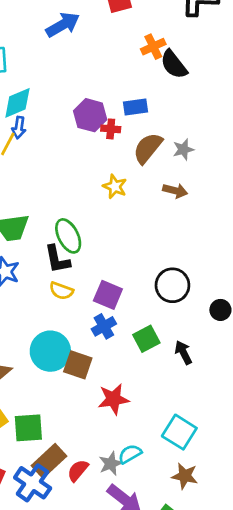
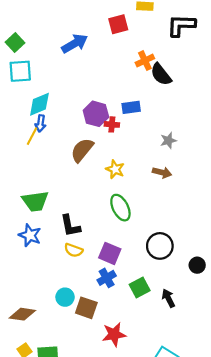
brown semicircle: (148, 148) -> (82, 150), moved
green ellipse: (68, 236) -> (120, 208), moved
cyan circle: (50, 351) -> (65, 297), size x0.6

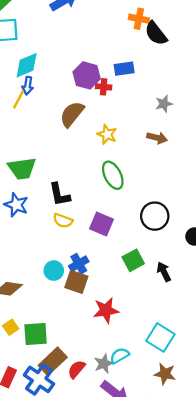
orange cross: (145, 61) -> (139, 19), turned 36
blue cross: (107, 278) -> (79, 264), moved

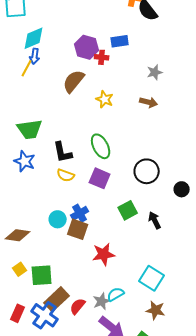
green ellipse: (113, 175) -> (101, 146), moved

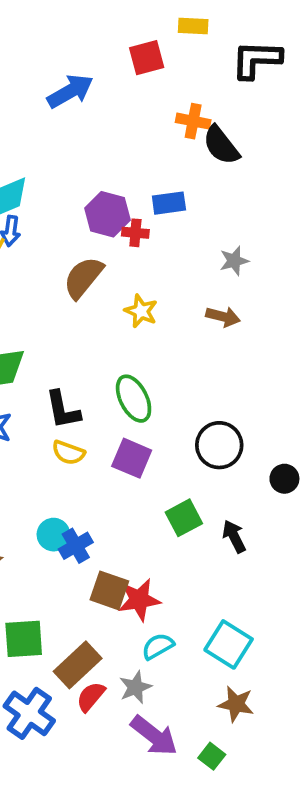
blue cross: (80, 213) -> (76, 546), moved
brown square: (78, 229) -> (109, 590), moved
cyan semicircle: (116, 294) -> (158, 646), moved
brown rectangle: (57, 299) -> (78, 665), moved

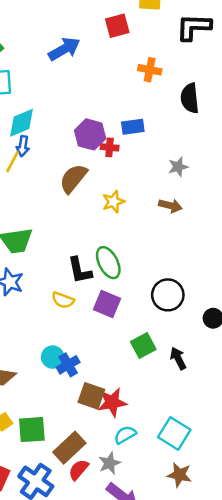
black semicircle: (221, 145) -> (190, 98), moved, turned 32
yellow star: (141, 311) -> (113, 202), turned 30
black L-shape: (63, 410) -> (80, 270), moved

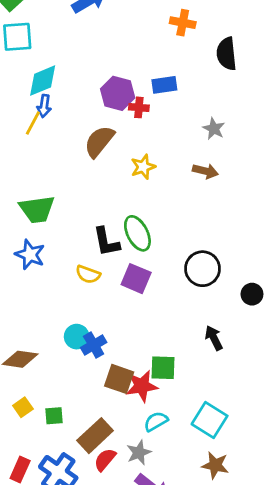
gray star: (178, 167) -> (214, 129), turned -30
green square: (143, 345) -> (163, 368), moved, turned 30
green square: (32, 430) -> (54, 416), size x0.6

